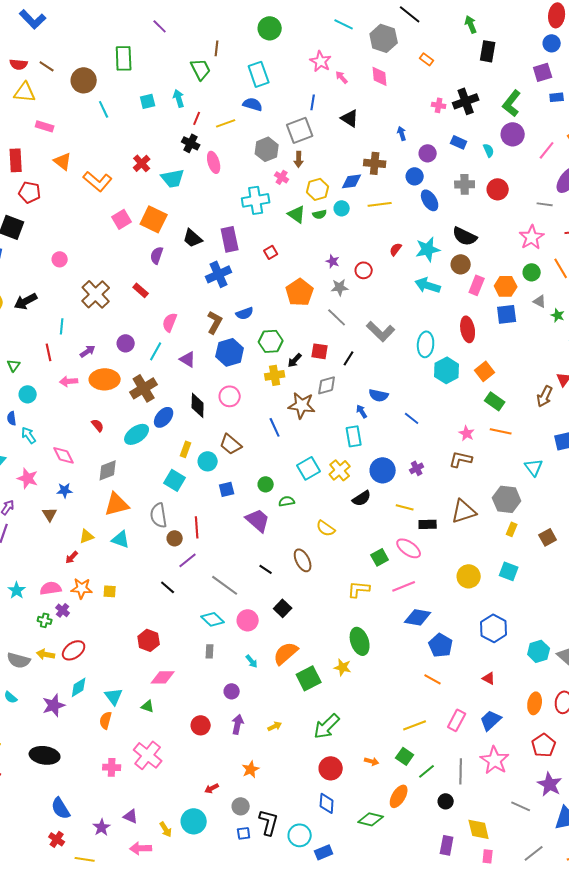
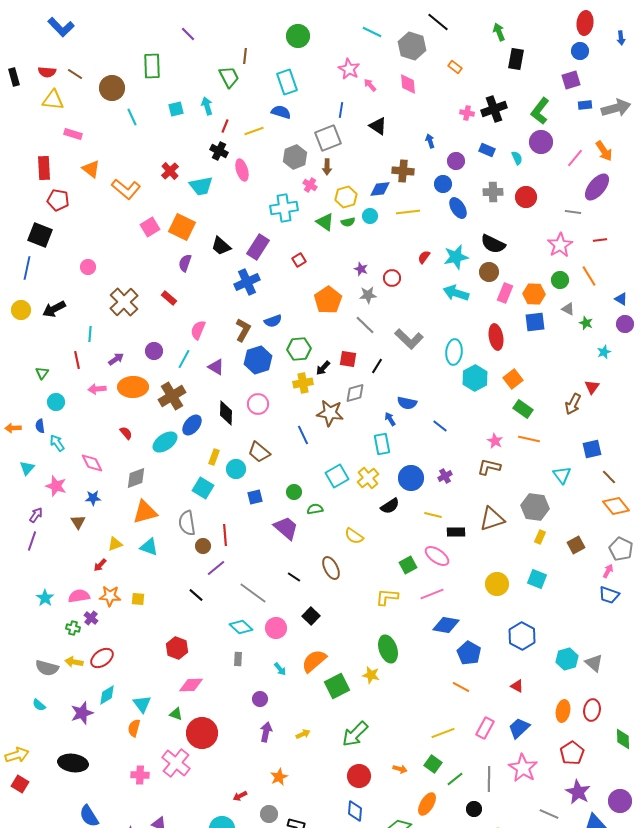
purple rectangle: (230, 239) -> (258, 247), turned 45
red circle: (201, 725) -> (202, 733), moved, size x1.6

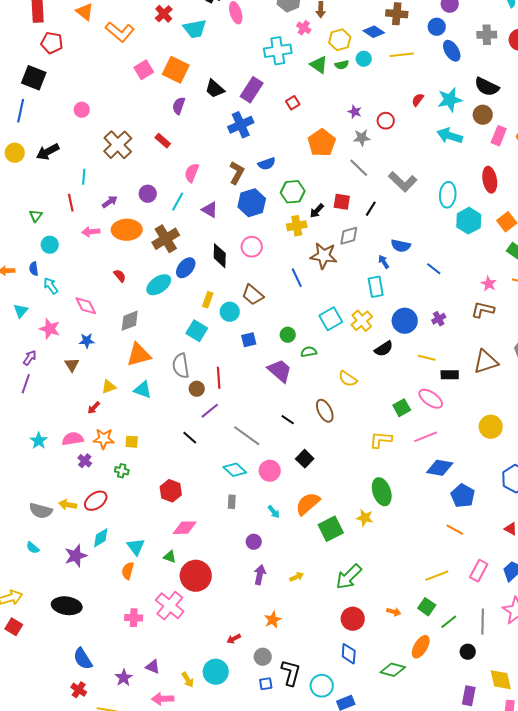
blue diamond: (380, 189) -> (374, 32), turned 40
green cross: (73, 628) -> (122, 471), moved

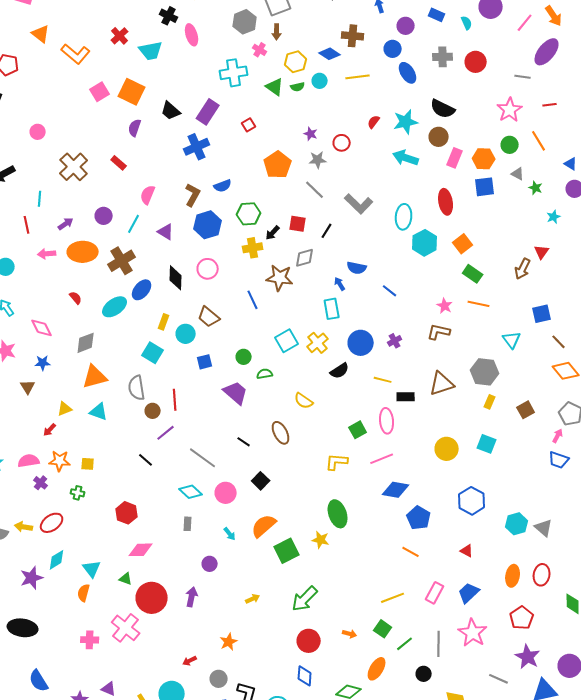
pink ellipse: (431, 399) -> (387, 421), turned 50
purple arrow: (260, 575) -> (192, 597), moved

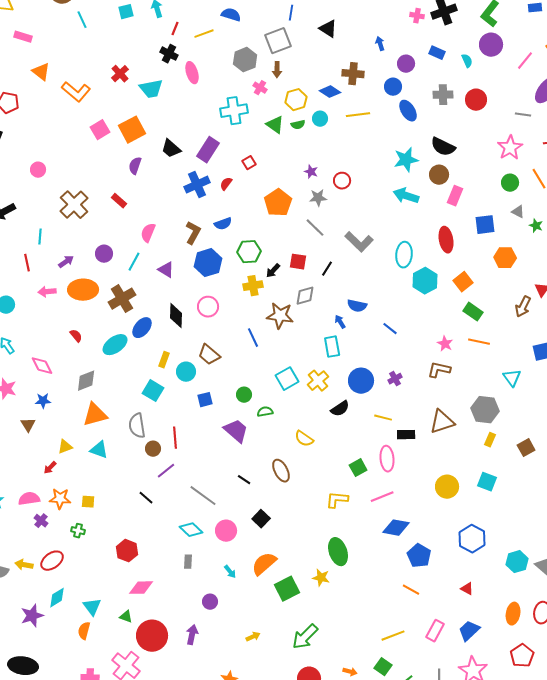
orange square: (132, 92) -> (132, 130), turned 36
red semicircle: (374, 122) -> (226, 184), moved
orange hexagon: (484, 159) -> (505, 258), moved

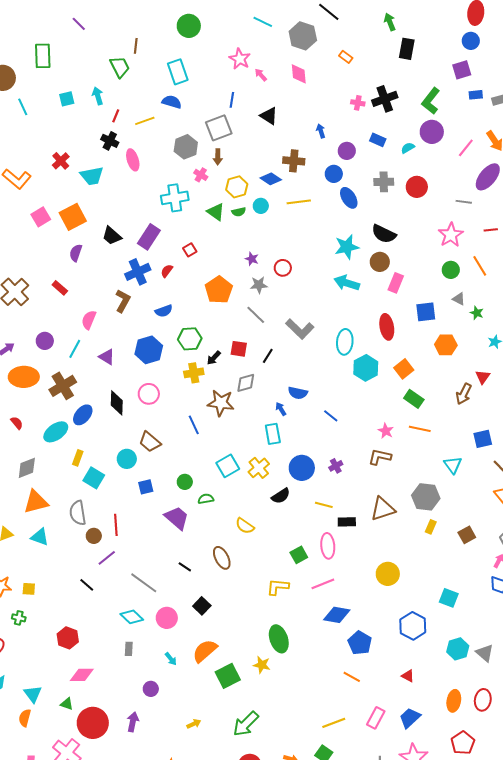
cyan semicircle: (467, 61) -> (408, 148), turned -96
brown L-shape: (193, 233) -> (123, 301), moved
yellow rectangle: (164, 360) -> (78, 458), moved
cyan square: (487, 482) -> (449, 598), moved

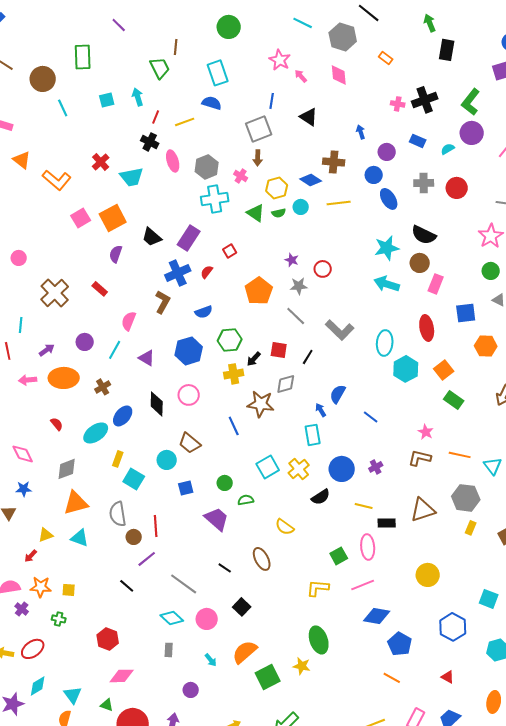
gray hexagon: (186, 147) -> (207, 167), moved
brown cross: (63, 386) -> (103, 387), size x0.6
blue semicircle: (298, 393) -> (338, 394), turned 108
orange line: (420, 429) -> (460, 455), moved

